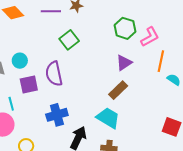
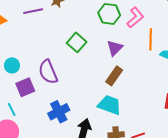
green square: (69, 40) -> (77, 42), moved

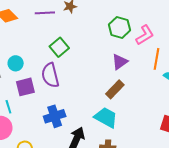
green square: (77, 42) -> (59, 47), moved

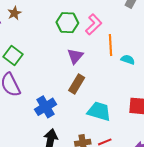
blue cross: (55, 116) -> (45, 107), moved
cyan trapezoid: (106, 117) -> (99, 111), moved

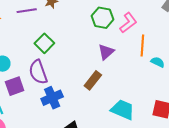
brown rectangle: (77, 84) -> (93, 80), moved
blue cross: (45, 107) -> (52, 98), moved

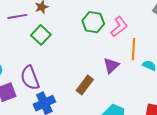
green square: (44, 43) -> (41, 35), moved
purple triangle: (106, 52) -> (111, 66), moved

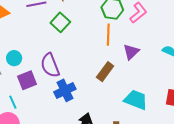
orange line: (134, 49) -> (108, 35), moved

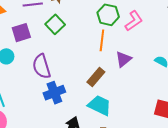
purple square: (27, 80) -> (21, 33), moved
cyan trapezoid: (136, 100) -> (99, 105), moved

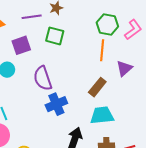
green square: (55, 24) -> (55, 36), turned -30
cyan trapezoid: (99, 105) -> (102, 115), turned -30

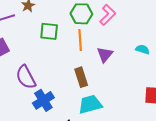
green square: (55, 36) -> (49, 31), moved
brown rectangle: (97, 87) -> (81, 77), turned -48

